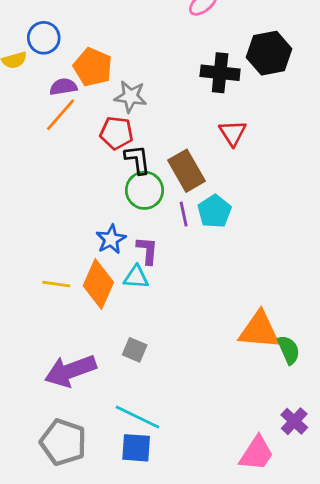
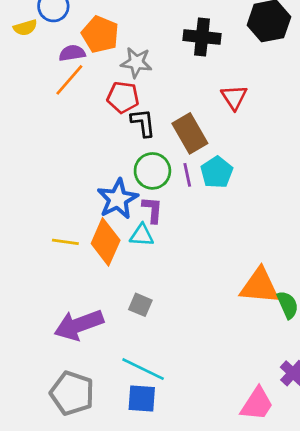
black cross: (220, 73) -> (202, 37), moved
green circle: (144, 190) -> (152, 171), moved
blue star: (111, 239) -> (118, 199), size x1.4

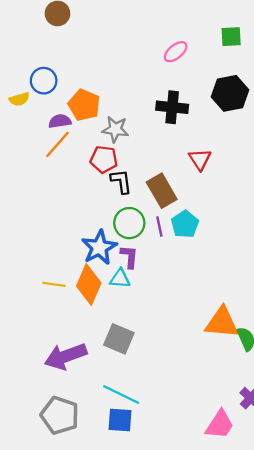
gray square: (140, 305) -> (119, 339), size x1.5

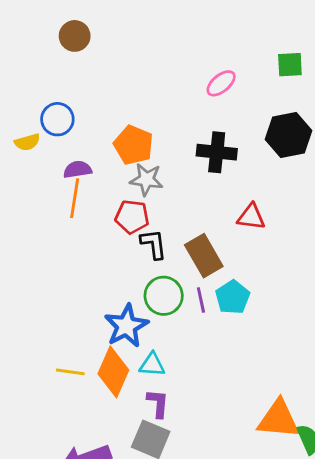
orange pentagon: (84, 105) -> (133, 145), moved
orange line: (57, 144) -> (75, 198), turned -32
red triangle: (200, 159) -> (251, 217), turned -50
purple L-shape: (129, 257) -> (158, 403), moved

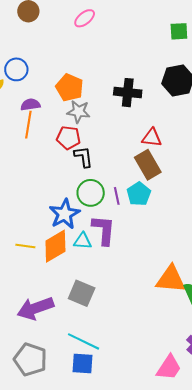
pink ellipse: (221, 83) -> (85, 18), moved
brown rectangle: (204, 256) -> (148, 165), moved
orange diamond: (113, 372) -> (55, 246), turned 36
purple L-shape: (158, 403) -> (104, 230), moved, size x1.5

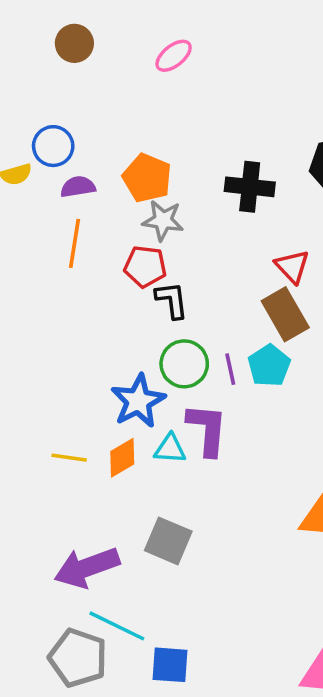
purple semicircle: (30, 105) -> (78, 187), moved
red triangle: (152, 138) -> (292, 266), turned 40
orange diamond: (55, 246) -> (122, 458), size x0.7
cyan line: (84, 341) -> (117, 626), moved

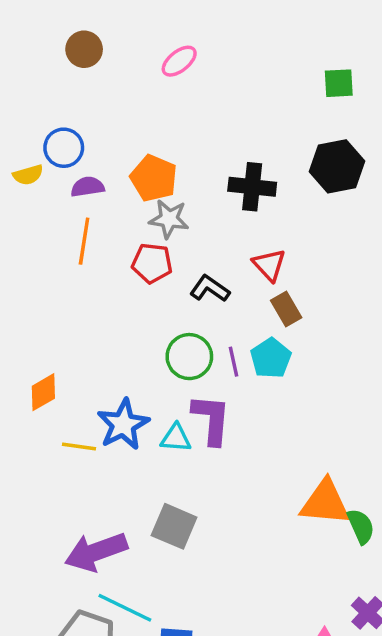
red triangle: (292, 266) -> (269, 265), moved
black L-shape: (172, 300) -> (210, 289), moved, turned -48
brown rectangle: (285, 314) -> (286, 309), size x0.7
blue star: (138, 401) -> (123, 424), moved
orange diamond: (122, 458) -> (43, 392), moved

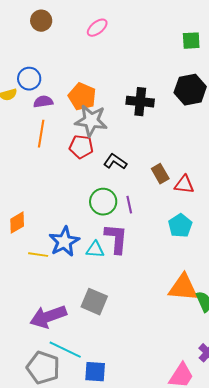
gray star: (169, 219) -> (91, 121), size x1.4
red triangle: (269, 265) -> (184, 185), moved, turned -40
cyan pentagon: (271, 358) -> (180, 226), moved

